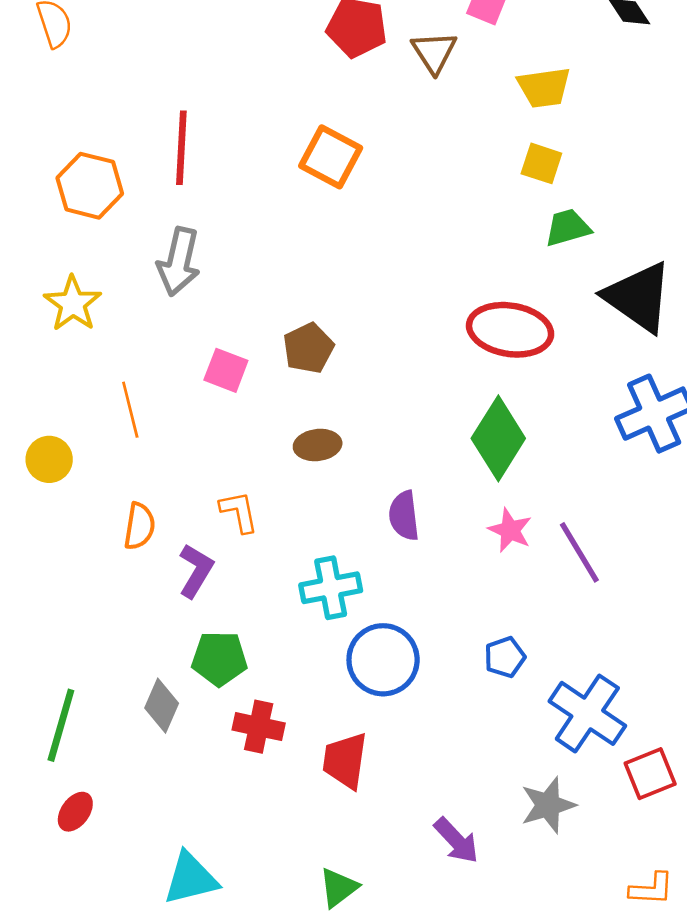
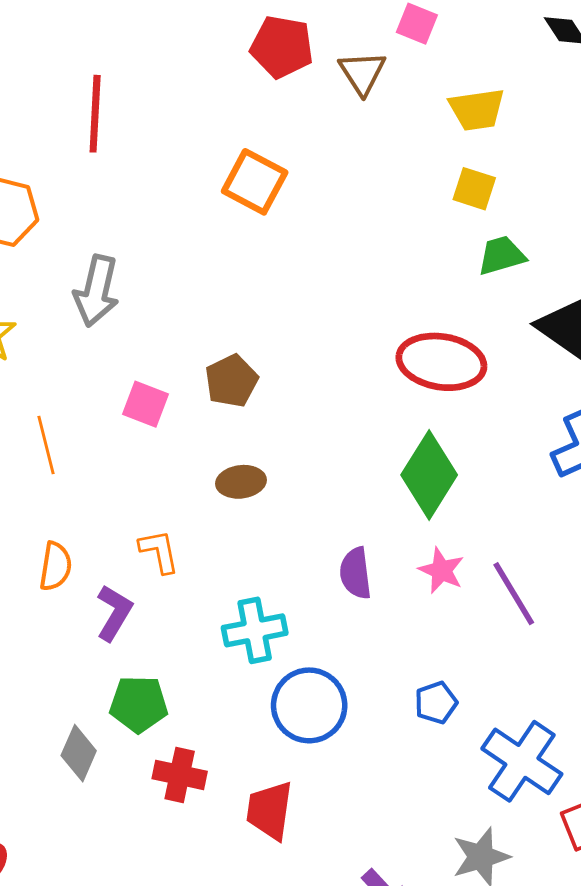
red line: (181, 148) -> (95, 114), moved
purple semicircle: (404, 516) -> (356, 573), moved

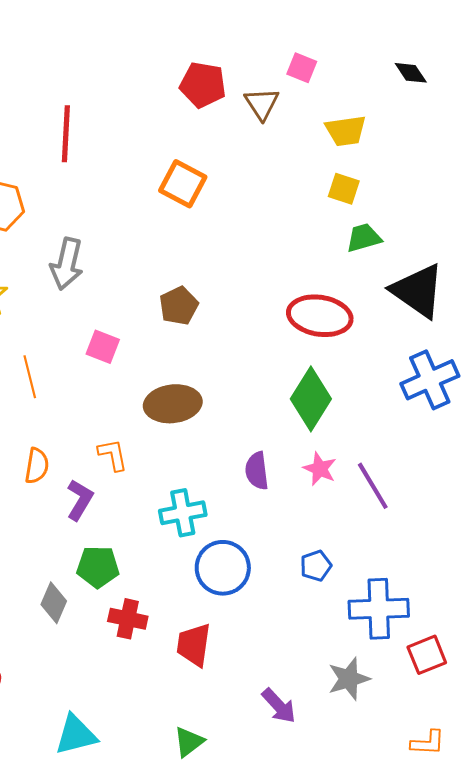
brown pentagon: (231, 381) -> (179, 306), moved
brown ellipse: (241, 482) -> (173, 404), size x1.6
blue cross: (522, 761) -> (379, 609), turned -36

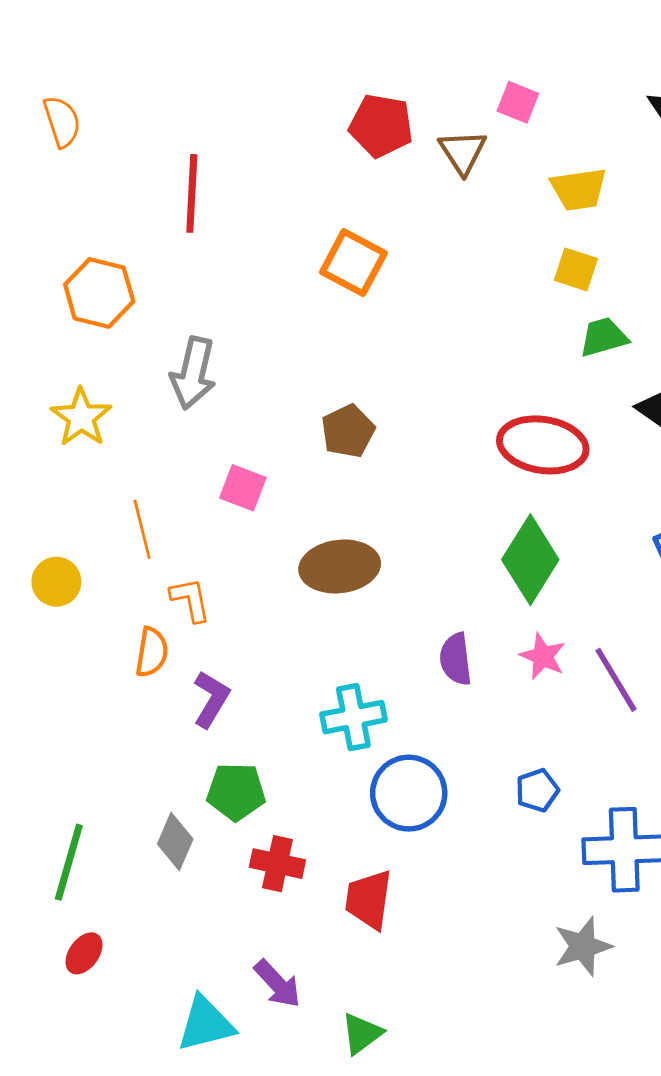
orange L-shape: (113, 455) -> (190, 600), moved
purple arrow: (279, 706) -> (277, 984), moved

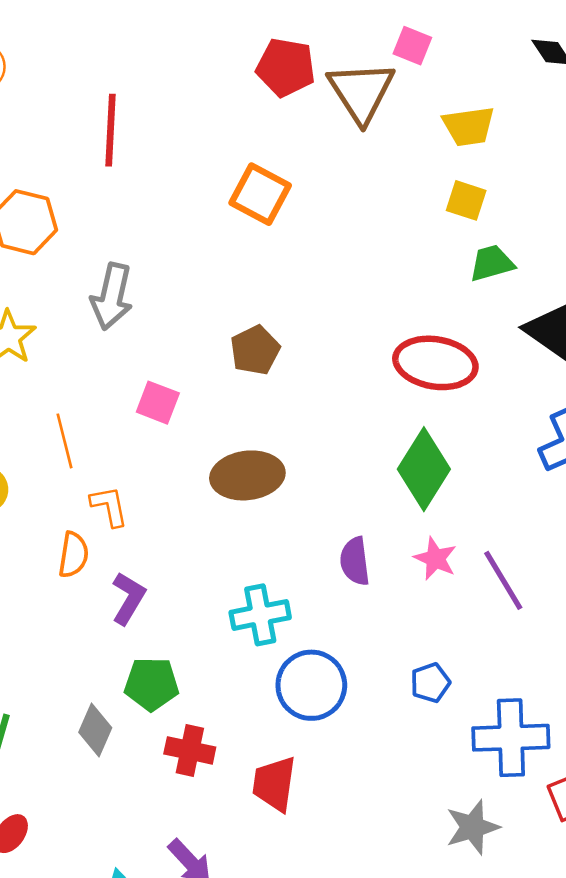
brown triangle: (463, 152) -> (361, 92), size x1.5

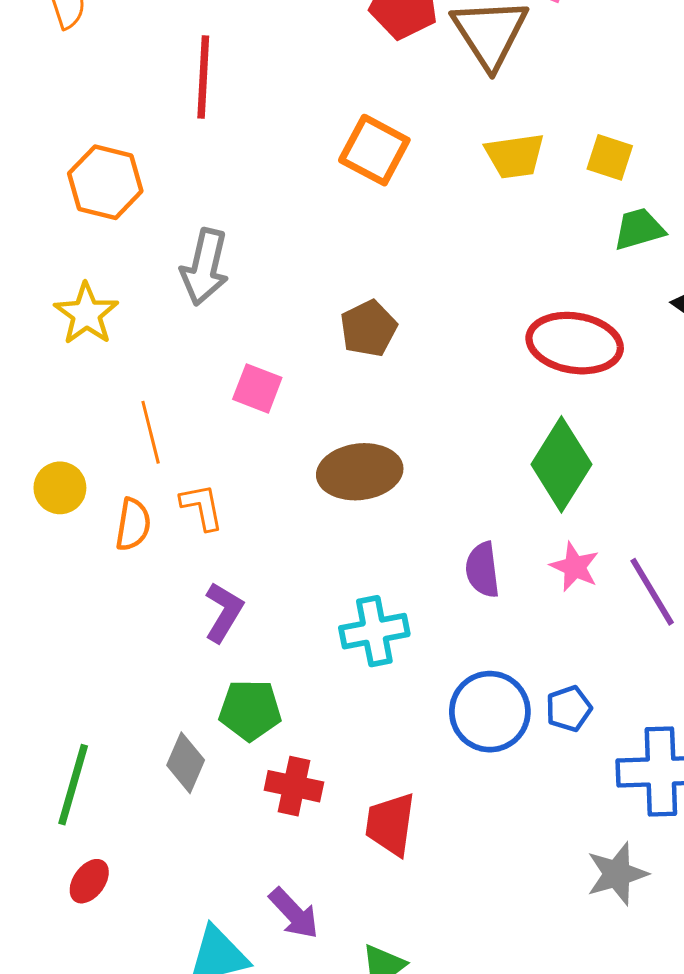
yellow trapezoid: (469, 126) -> (515, 156), moved
orange semicircle: (73, 555) -> (133, 524), moved
blue circle: (311, 685) -> (490, 712), moved

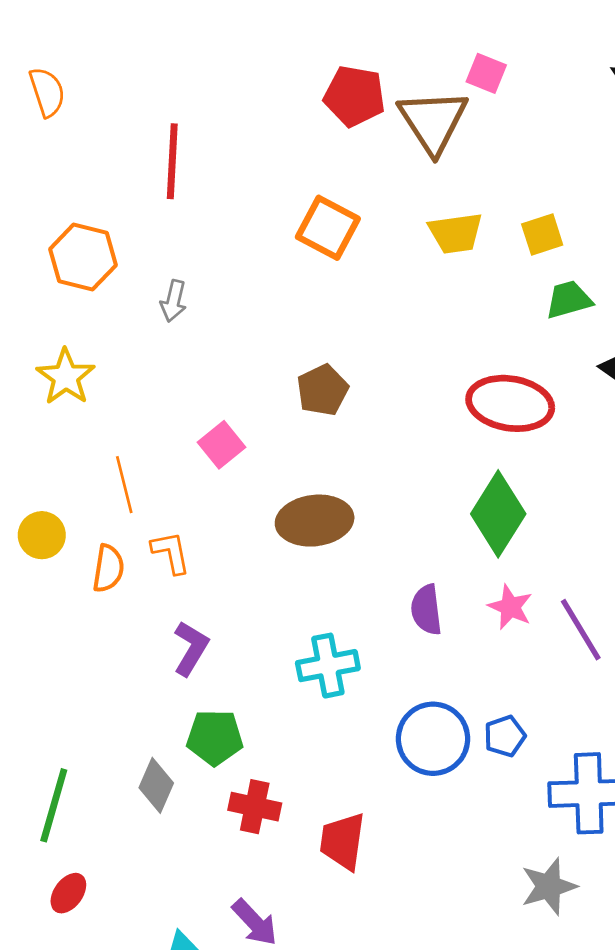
yellow square: (610, 157) -> (542, 234), turned -36
gray arrow: (205, 267) -> (174, 301), moved, size x0.6
pink square: (257, 388) -> (221, 445), turned 30

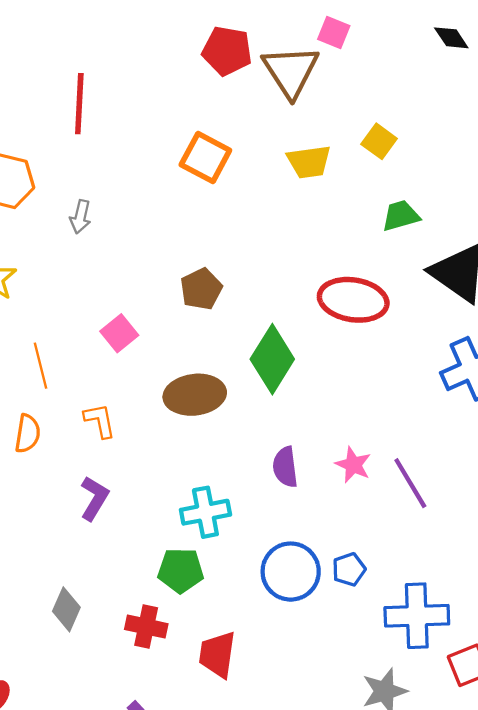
yellow square: (542, 234) -> (379, 141), moved, turned -36
green diamond: (498, 514) -> (272, 359), moved
orange L-shape: (171, 552) -> (100, 421), moved
green pentagon: (215, 737) -> (181, 570), moved

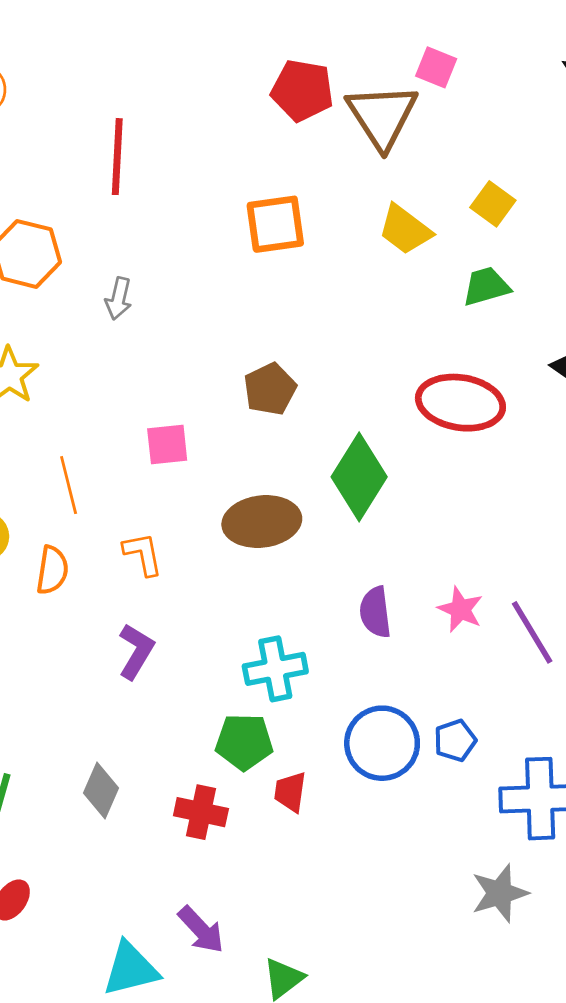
orange square: (205, 157) -> (275, 224), turned -36
yellow trapezoid: (309, 162) -> (405, 230), turned 45
green trapezoid: (401, 216) -> (486, 286), moved
pink square: (119, 333) -> (167, 444), turned 33
red trapezoid: (217, 655) -> (290, 792), moved, size x0.7

